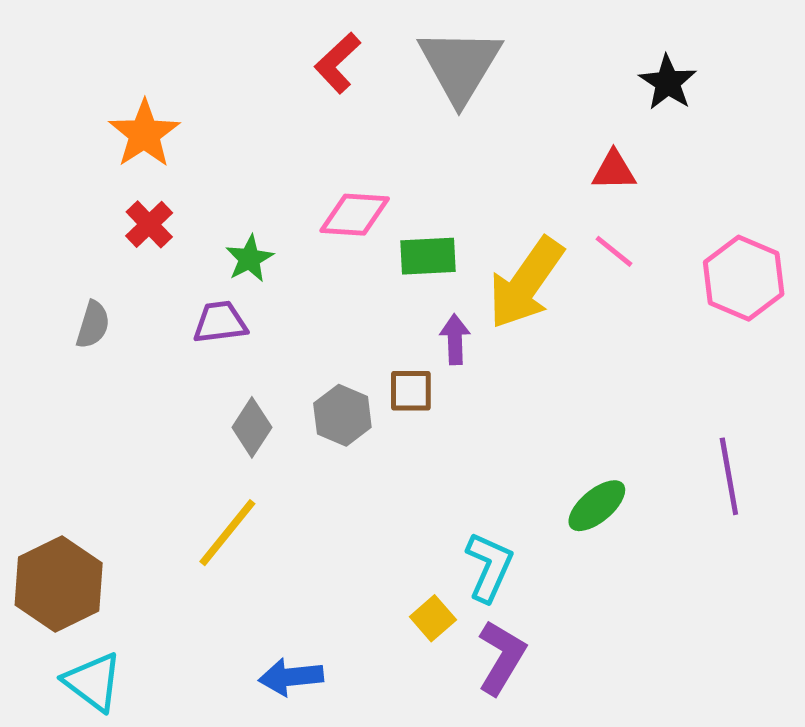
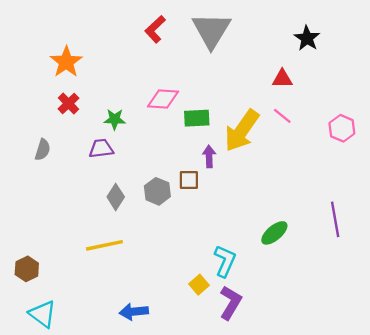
green star: (249, 259) -> (115, 119), turned 30
pink hexagon: (744, 278) -> (342, 128), size x0.7
yellow line: (227, 533) -> (104, 245), turned 39
brown hexagon: (59, 584) -> (27, 269), size x0.6

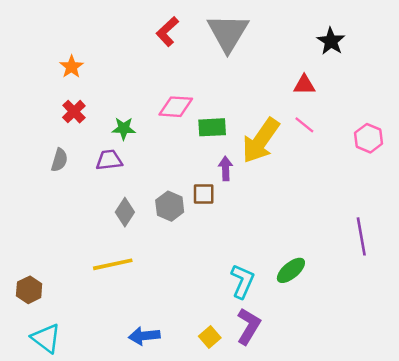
orange star: (66, 62) -> (72, 67), size x0.7
gray semicircle: (43, 150) -> (59, 160), moved
green ellipse: (274, 233) -> (291, 270), moved
yellow square: (199, 285) -> (210, 337), moved

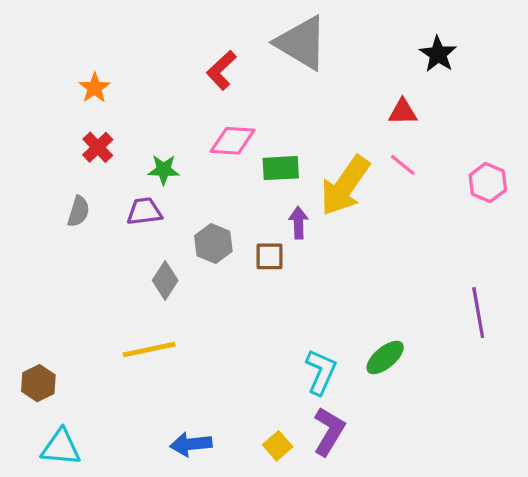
red L-shape: (167, 32) -> (221, 70), moved
gray triangle: (228, 33) -> (302, 43), turned -30
gray hexagon: (170, 206) -> (213, 244), moved
cyan triangle: (46, 338) -> (61, 447), turned -32

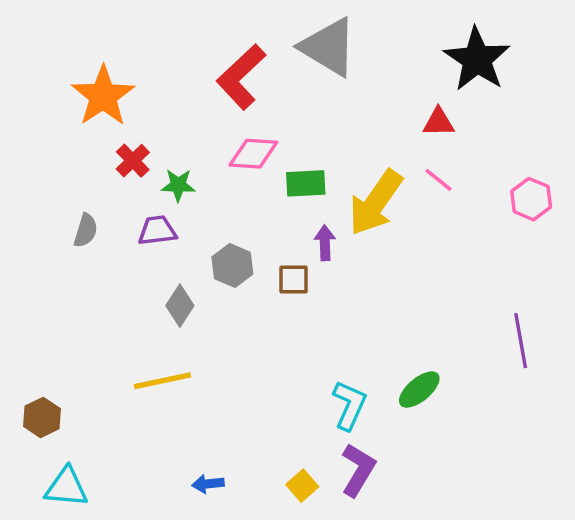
black star: (438, 54) -> (477, 59), size x1.6
red L-shape: (221, 70) -> (241, 77), size x1.5
orange star: (95, 88) -> (103, 96), size x1.8
red cross: (98, 147) -> (133, 161), moved
blue arrow: (191, 444) -> (208, 484), size x0.7

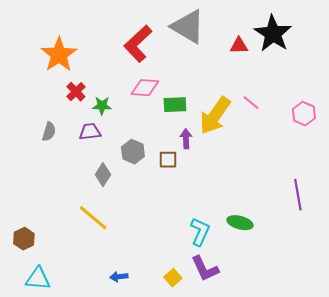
red triangle: (439, 122) -> (239, 46), moved
yellow line: (162, 381) -> (93, 218), turned 52
green ellipse: (419, 390) -> (240, 223), turned 55
purple L-shape: (358, 470) -> (205, 269), turned 124

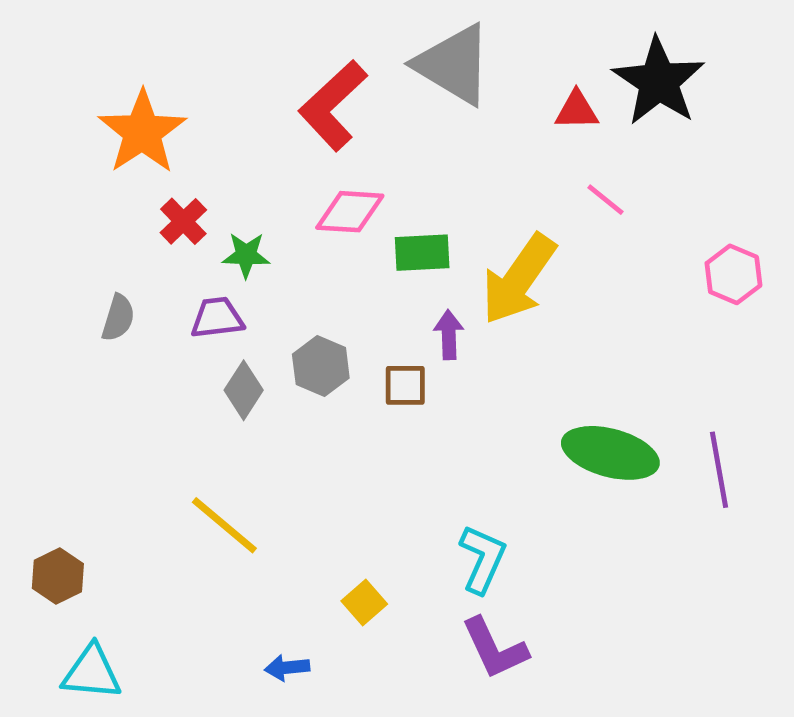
pink line: (251, 103) -> (606, 200), moved
gray diamond: (103, 175) -> (244, 390), moved
green ellipse: (240, 223) -> (610, 453), moved, size x1.5
yellow square: (173, 278) -> (364, 602), moved

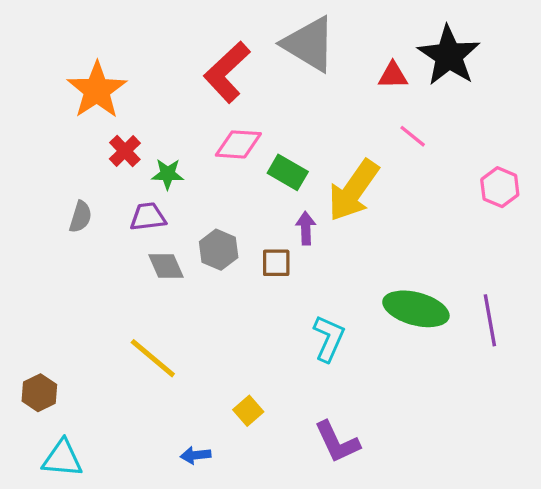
green rectangle: (422, 253) -> (288, 172), turned 33
gray diamond: (244, 390) -> (166, 266), turned -57
cyan L-shape: (483, 559) -> (329, 338), moved

